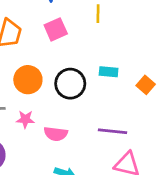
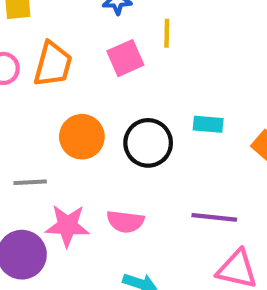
yellow line: (98, 14) -> (167, 33), moved
pink star: (25, 119) -> (67, 226), moved, size x1.5

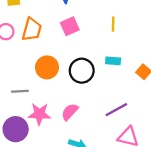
yellow line: (167, 33) -> (113, 24), moved
purple line: (214, 217) -> (116, 110), turned -35
pink semicircle: (125, 222) -> (70, 112), turned 126

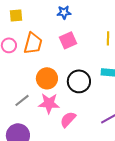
gray line: (20, 91) -> (22, 100), turned -35
pink star: (39, 114) -> (49, 103), moved

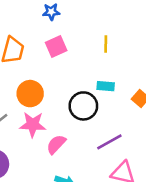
black circle: (79, 81) -> (83, 106), moved

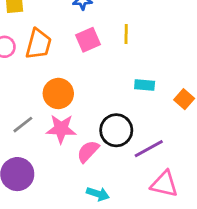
yellow line: (106, 44) -> (126, 34), moved
black circle: (83, 106) -> (116, 130), moved

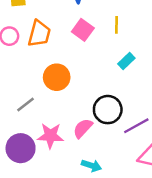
pink square: (88, 40) -> (83, 30), turned -30
cyan rectangle: (145, 85) -> (126, 61), moved, turned -49
pink star: (61, 129) -> (50, 136), moved

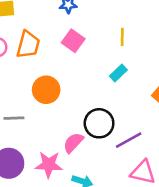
yellow line: (116, 25) -> (122, 37), moved
gray line: (26, 105) -> (14, 118), turned 36
pink star: (50, 136) -> (49, 165), moved

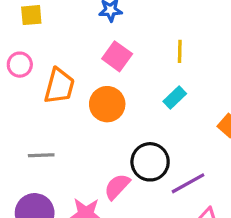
orange trapezoid: (28, 45) -> (59, 86), moved
orange circle: (46, 90) -> (107, 104), moved

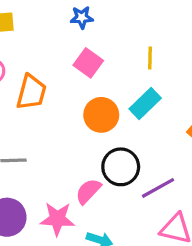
cyan rectangle: (175, 98) -> (145, 104), size x1.4
orange circle: (107, 104) -> (101, 115), moved

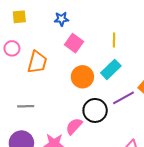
blue star: (82, 17) -> (61, 19), moved
purple line: (158, 188) -> (123, 98), moved

